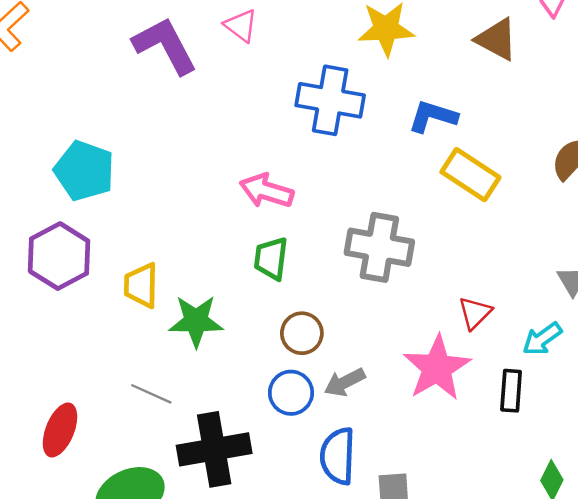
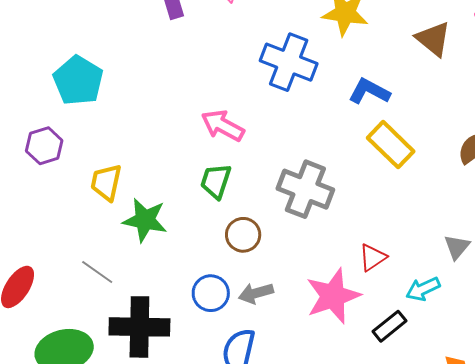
purple hexagon: (59, 256) -> (44, 146), size x0.7
brown circle: (302, 333) -> (243, 235), moved
black rectangle: (511, 391) -> (390, 326), turned 36

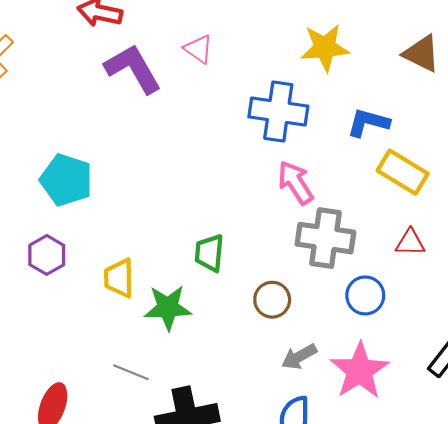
pink arrow: (223, 126) -> (296, 183), moved, turned 42
green trapezoid: (216, 181) -> (209, 253), moved
red triangle: (373, 257) -> (410, 242), moved, turned 48
blue circle: (211, 293) -> (365, 295), moved
pink star: (333, 296) -> (360, 371), moved

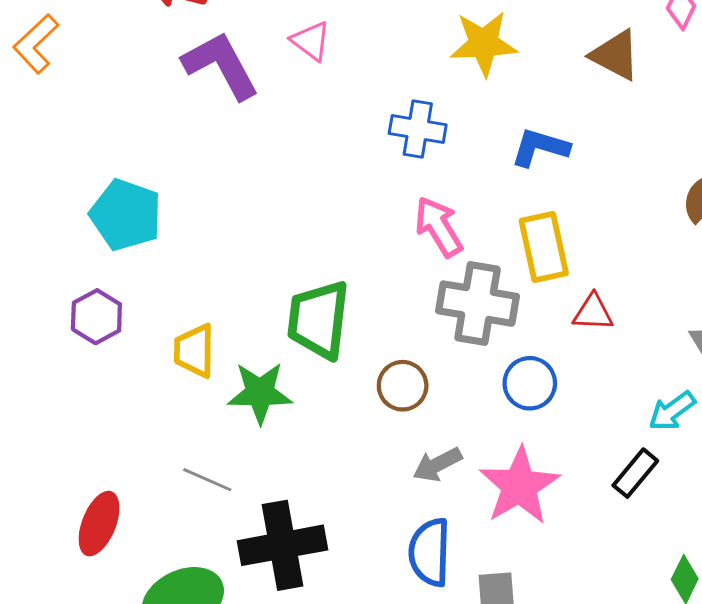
blue cross: (278, 111) -> (418, 129), size x0.7
yellow rectangle: (403, 172) -> (544, 247), moved, turned 45
green trapezoid: (209, 253) -> (318, 320), size x1.5

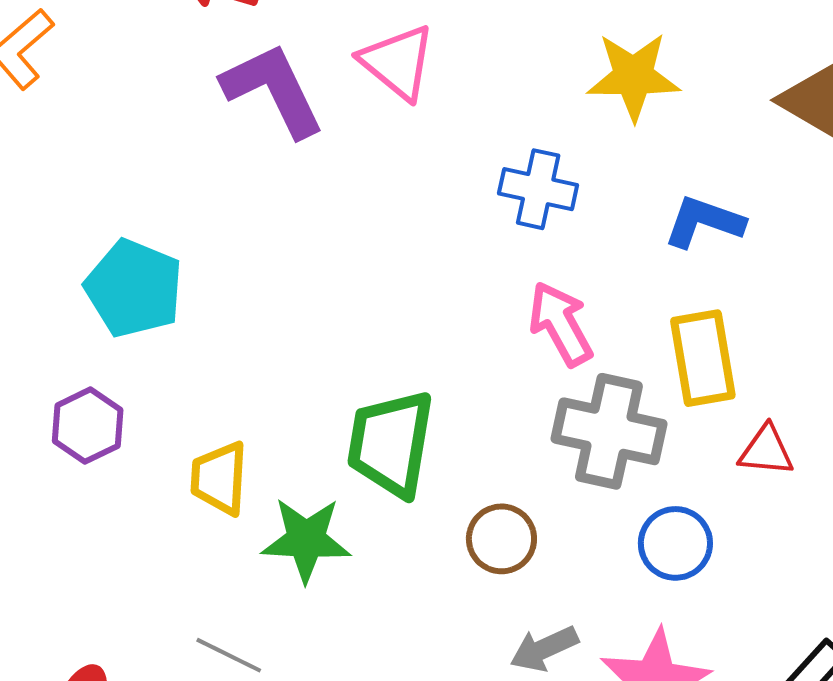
pink triangle: (311, 41) -> (398, 62), size x1.4

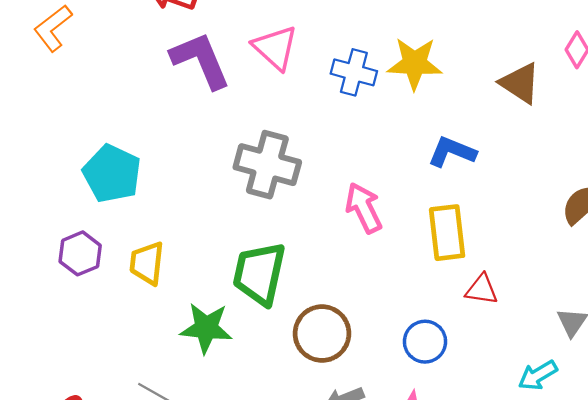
blue cross: (538, 189) -> (354, 72), moved
gray cross: (609, 431) -> (267, 165), moved
yellow trapezoid: (219, 478) -> (147, 263), moved
brown circle: (501, 539) -> (322, 334), size x1.4

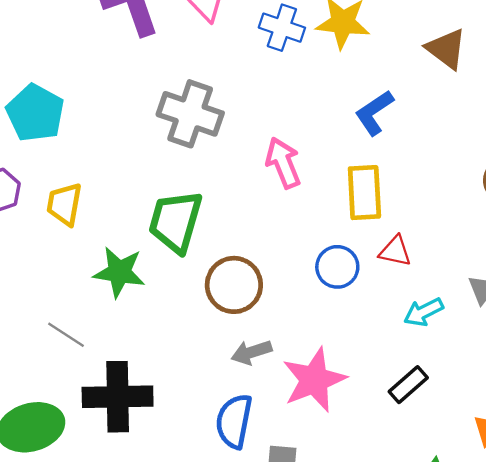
blue L-shape: (452, 152) -> (374, 113), turned -60
blue circle: (425, 342) -> (337, 267), moved
cyan arrow: (538, 375) -> (424, 312), moved

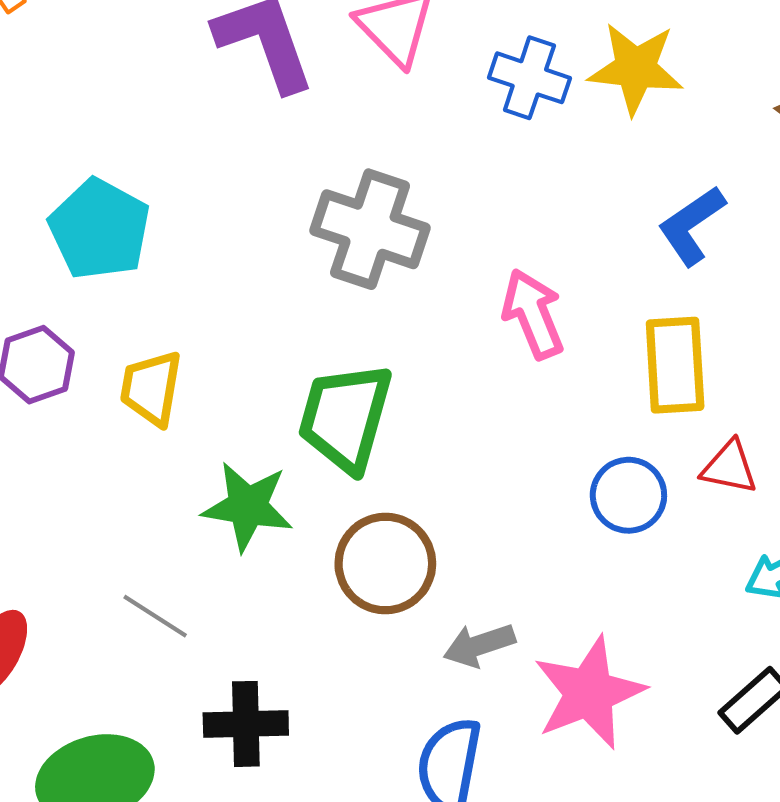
brown circle: (234, 285) -> (385, 564), moved
black cross: (118, 397) -> (246, 724), size x0.7

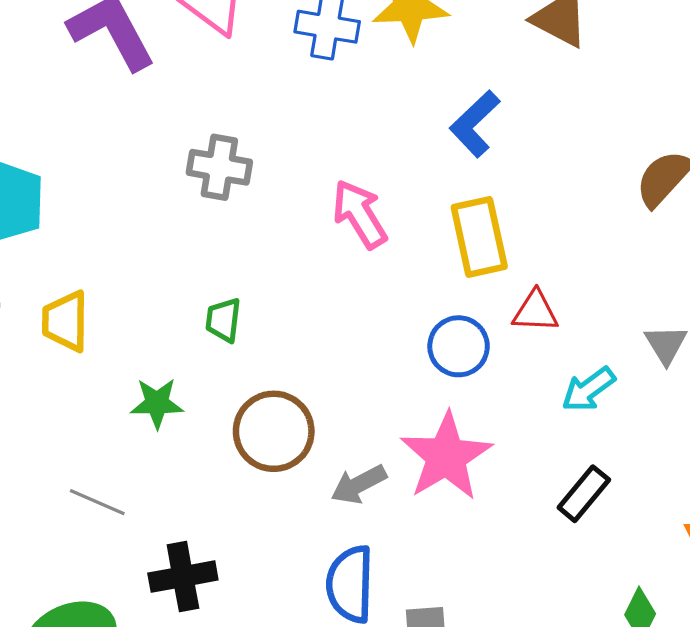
gray cross: (370, 229) -> (219, 167), size x0.7
green trapezoid: (345, 417) -> (223, 320), size x0.5
green star: (248, 506) -> (157, 403), size x0.7
pink star: (589, 693) -> (446, 456), moved

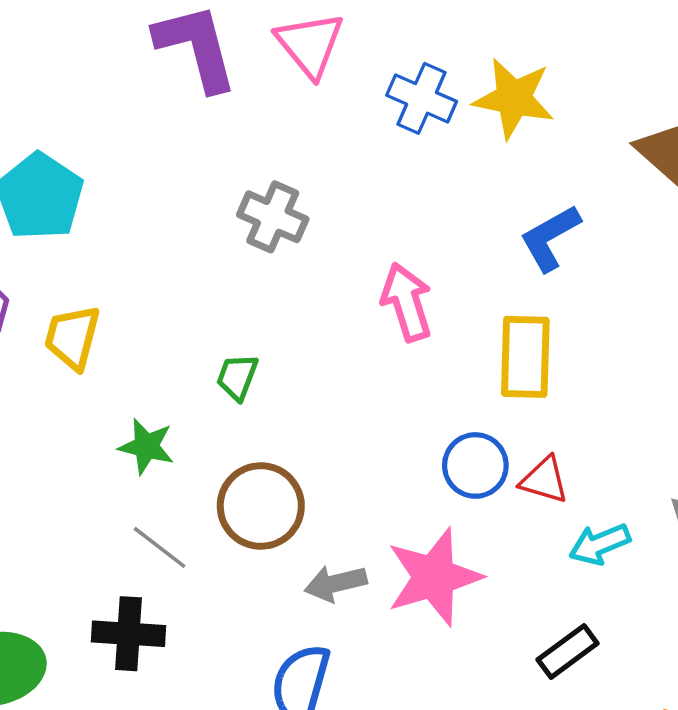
red triangle: (535, 311) -> (544, 480), moved
gray line: (97, 502) -> (160, 547), moved

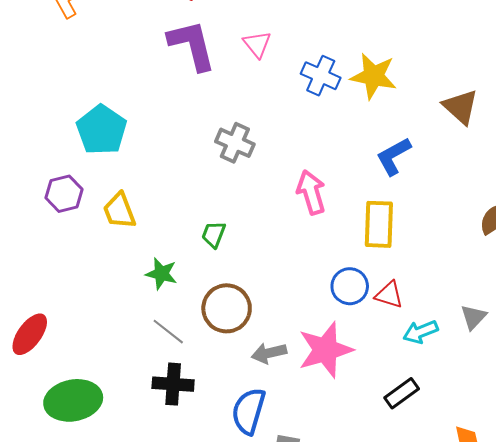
pink triangle: (310, 45) -> (257, 44), size x0.7
yellow trapezoid: (72, 337) -> (119, 211), turned -36
black cross: (129, 634) -> (173, 384), moved

